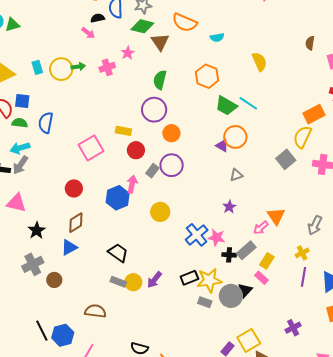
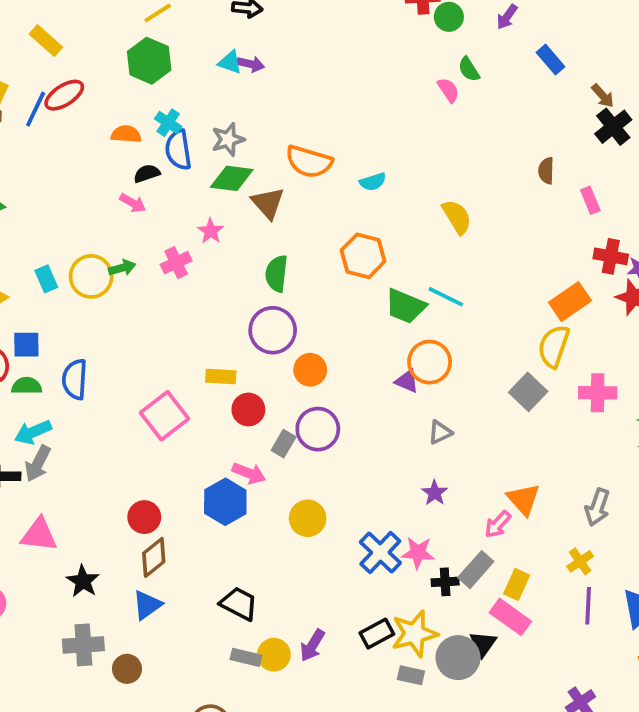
pink arrow: (132, 184) -> (249, 473), turned 108
red circle: (74, 188) -> (144, 517), moved
gray cross: (33, 264) -> (83, 645), turned 30
pink rectangle: (261, 278) -> (510, 617), size x1.5

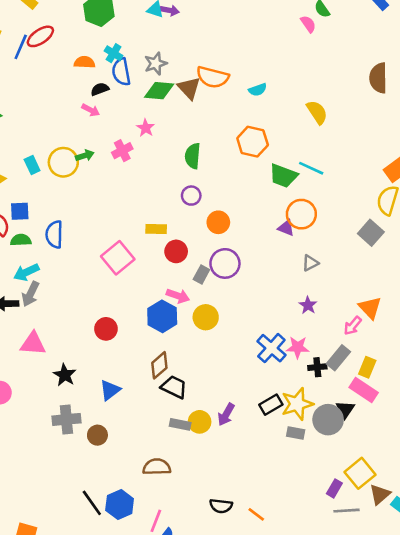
brown semicircle: (546, 171) -> (378, 78), size x1.6
brown triangle: (268, 203) -> (189, 88), moved
purple circle: (273, 330) -> (191, 196), size x0.6
yellow circle: (308, 518) -> (206, 317), moved
brown diamond: (154, 557) -> (159, 365), moved

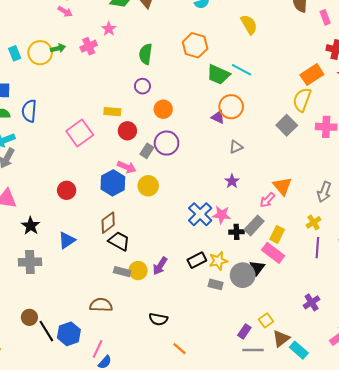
yellow star: (297, 404) -> (218, 261), size x0.7
brown circle: (97, 435) -> (29, 317), moved
yellow square: (360, 473) -> (266, 320), size x0.6
black semicircle: (221, 506) -> (158, 319), moved

